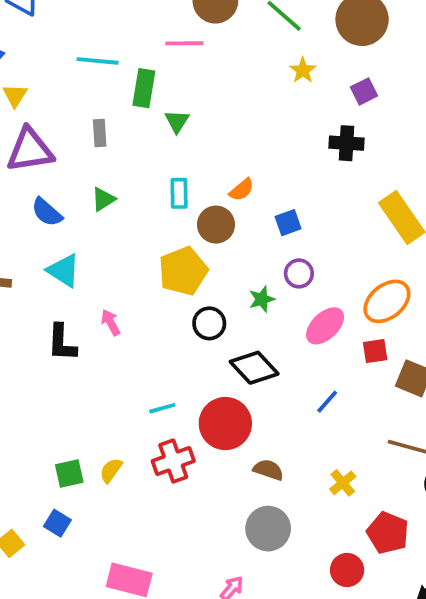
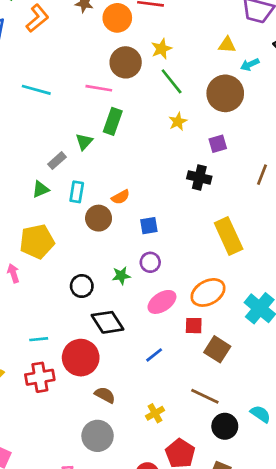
green rectangle: (144, 88) -> (113, 121), moved
gray rectangle: (100, 133) -> (57, 161), moved, turned 42
green triangle: (103, 199) -> (41, 189), moved
yellow pentagon: (183, 271) -> (37, 241), moved

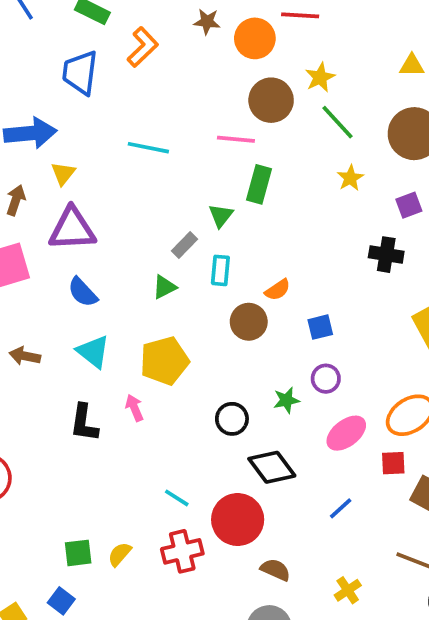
cyan rectangle: (77, 192) -> (220, 270), moved
cyan line: (39, 339) -> (177, 498), turned 42

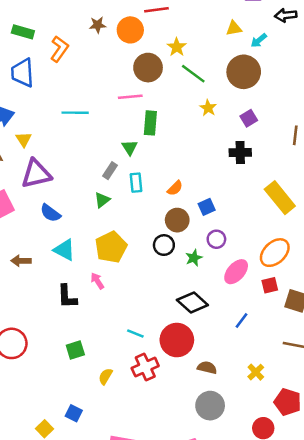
brown circle: (249, 322) -> (177, 220), moved
black circle: (232, 419) -> (164, 245), moved
green square: (78, 553) -> (75, 350), moved

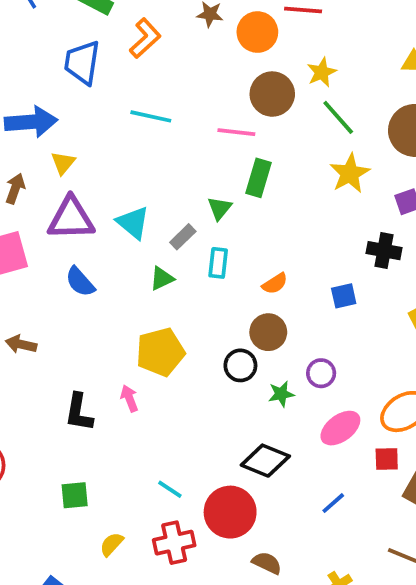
yellow star: (208, 108) -> (350, 173), size x1.5
cyan line: (75, 113) -> (151, 116), moved
blue square: (207, 207) -> (344, 296), moved
cyan triangle: (64, 250) -> (133, 223), moved
black diamond: (192, 302) -> (265, 461), turned -32

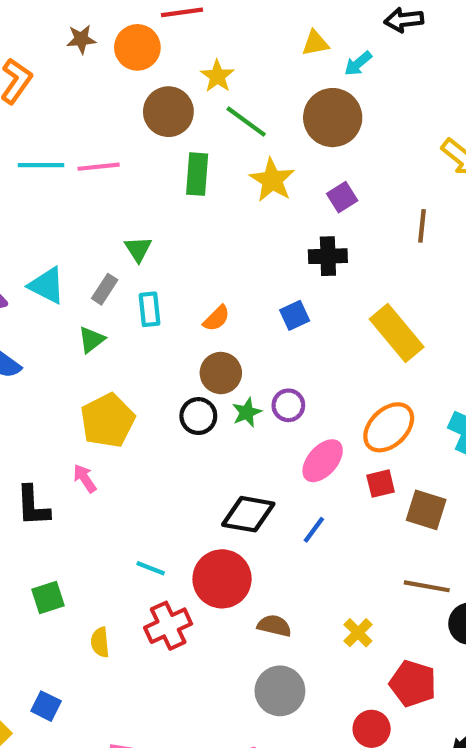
pink line: (236, 132) -> (99, 167), moved
green rectangle: (259, 178) -> (197, 174), moved
green star: (281, 394) -> (247, 412), moved
blue line: (333, 503) -> (314, 530), moved
yellow semicircle: (112, 544) -> (100, 642), turned -36

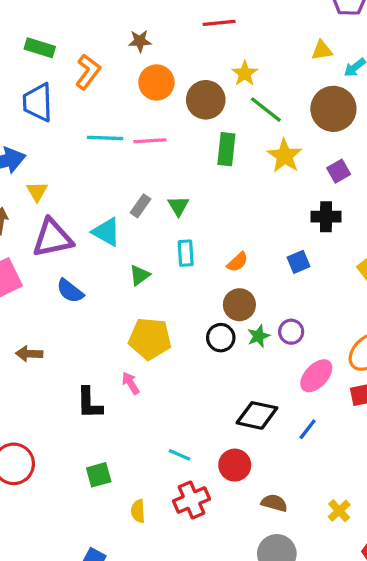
orange circle: (137, 47) -> (156, 82), moved
gray rectangle: (105, 289) -> (140, 206), moved
yellow pentagon: (108, 420) -> (150, 339), turned 30
red circle: (222, 579) -> (235, 465), size x0.7

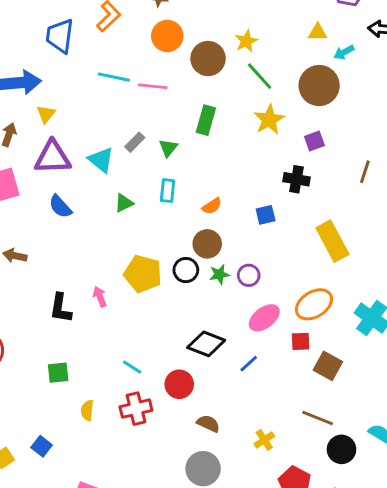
green rectangle: (226, 149) -> (206, 120), moved
yellow pentagon: (150, 339) -> (143, 274), moved

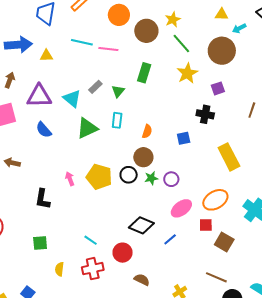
yellow triangle: (46, 114) -> (46, 56), moved, turned 48
green triangle: (124, 203) -> (87, 128), size x1.6
orange semicircle: (212, 206) -> (147, 131), turned -40
pink arrow: (100, 297) -> (70, 179), moved

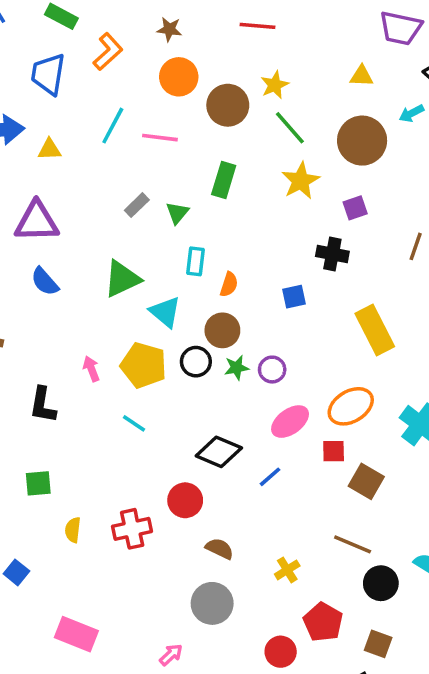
cyan arrow: (239, 28) -> (411, 113), moved
cyan line: (82, 42) -> (113, 126), turned -75
cyan triangle: (72, 99) -> (165, 312), moved
cyan rectangle: (117, 120) -> (196, 261), moved
cyan line: (91, 240) -> (134, 423), moved

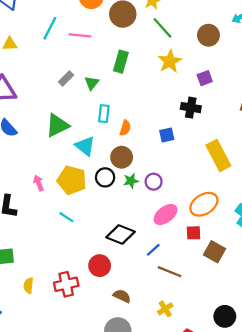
brown circle: (362, 141) -> (208, 35), size x0.7
brown line: (353, 544) -> (170, 272), moved

